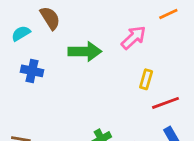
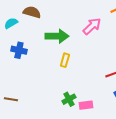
brown semicircle: (50, 18) -> (32, 12), turned -42
yellow rectangle: (146, 79) -> (65, 60), moved

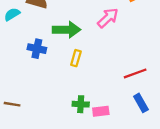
blue cross: (19, 50) -> (37, 49), moved
green cross: (69, 99) -> (81, 104), turned 32

